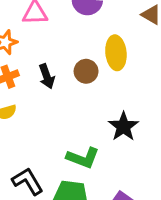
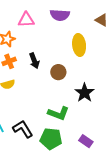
brown circle: (86, 71) -> (58, 72), moved

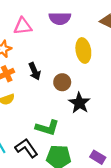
black star: (85, 93) -> (79, 103), moved
green L-shape: (58, 113) -> (47, 128), moved

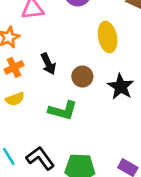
black star: (79, 103) -> (121, 87), moved
green L-shape: (47, 128) -> (63, 111), moved

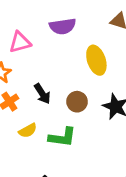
yellow semicircle: (15, 99) -> (28, 131), moved

